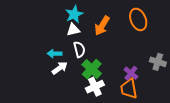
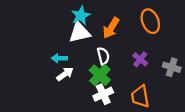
white triangle: (73, 30) -> (80, 32), size x1.5
white semicircle: (79, 49) -> (103, 56), moved
purple cross: (131, 73) -> (140, 59), moved

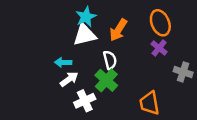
purple cross: (140, 59) -> (159, 48), moved
white cross: (103, 94) -> (85, 101), moved

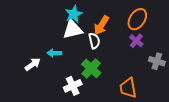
orange ellipse: (160, 23) -> (137, 19), turned 55
white semicircle: (110, 60) -> (94, 41), moved
white arrow: (69, 79) -> (33, 64), moved

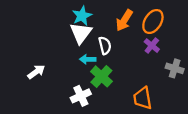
orange arrow: (101, 25) -> (124, 20), moved
white triangle: (73, 29) -> (81, 33), turned -40
cyan arrow: (54, 53) -> (88, 59), moved

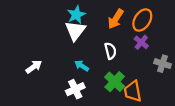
white semicircle: (105, 46) -> (110, 51), moved
cyan arrow: (88, 59) -> (82, 66), moved, turned 32
green cross: (101, 76) -> (115, 82), moved

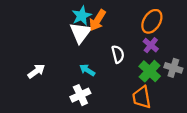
orange arrow: (116, 19) -> (97, 20), moved
green cross: (115, 82) -> (150, 71), moved

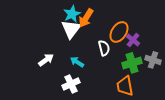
orange ellipse: (152, 21) -> (119, 32), moved
white arrow: (36, 71) -> (46, 60), moved
green cross: (150, 71) -> (132, 63), turned 30

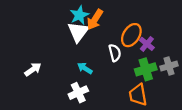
white arrow: (46, 60) -> (33, 69), moved
gray cross: (153, 60) -> (169, 66), turned -35

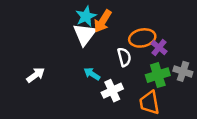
orange ellipse: (131, 35) -> (142, 38), turned 45
gray cross: (169, 66) -> (183, 71), turned 35
white cross: (78, 93) -> (112, 91), moved

